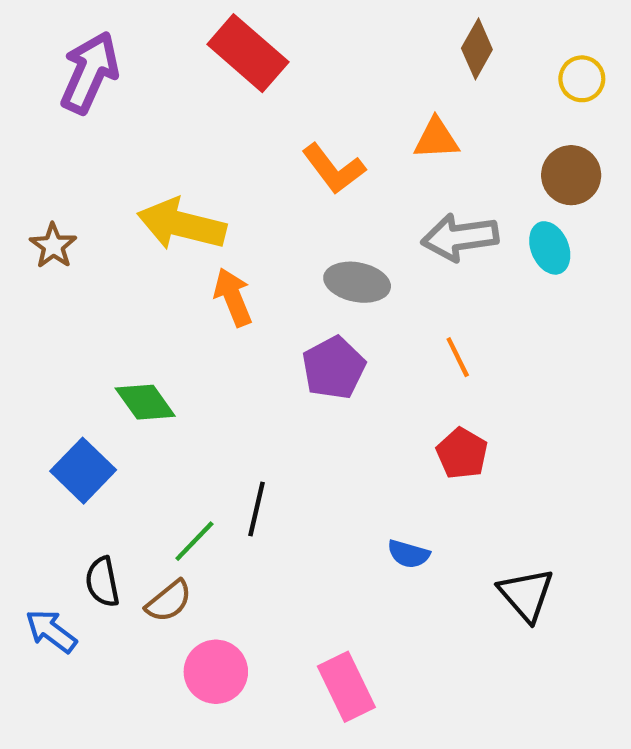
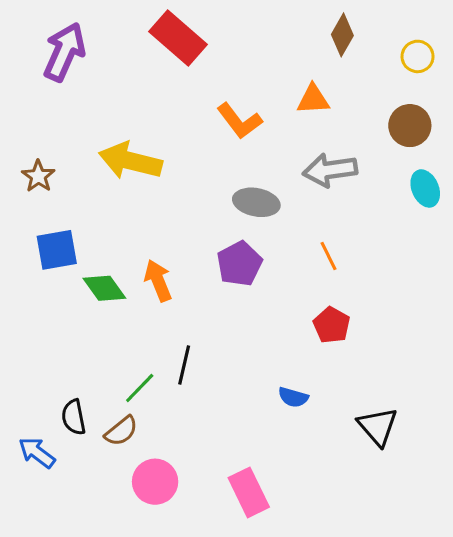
cyan ellipse: (550, 248) -> (425, 188), moved
orange arrow: (233, 297) -> (158, 281), moved
blue square: (83, 471) -> (57, 250), moved, turned 36

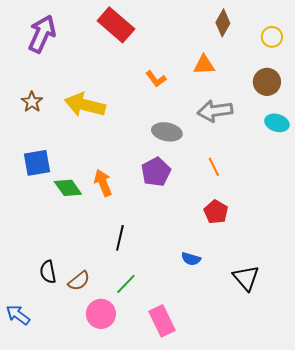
orange L-shape: (239, 121) -> (156, 79), size x0.7
brown star: (38, 176) -> (32, 102), moved
cyan ellipse: (425, 188) -> (277, 123), turned -50
green line: (140, 388) -> (126, 284), moved
blue arrow: (37, 453) -> (18, 315), moved

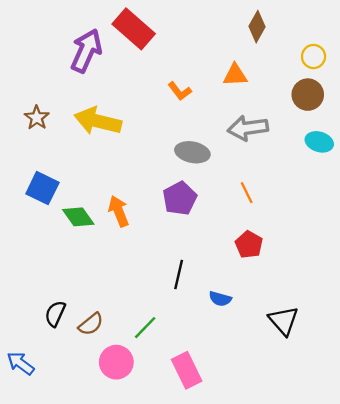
purple arrow: (42, 34) -> (86, 51), moved
yellow circle: (272, 37) -> (314, 57), moved
blue square: (37, 163) -> (42, 188), turned 36
black line: (120, 238) -> (179, 275), moved
black semicircle: (48, 272) -> (55, 314), turned 35

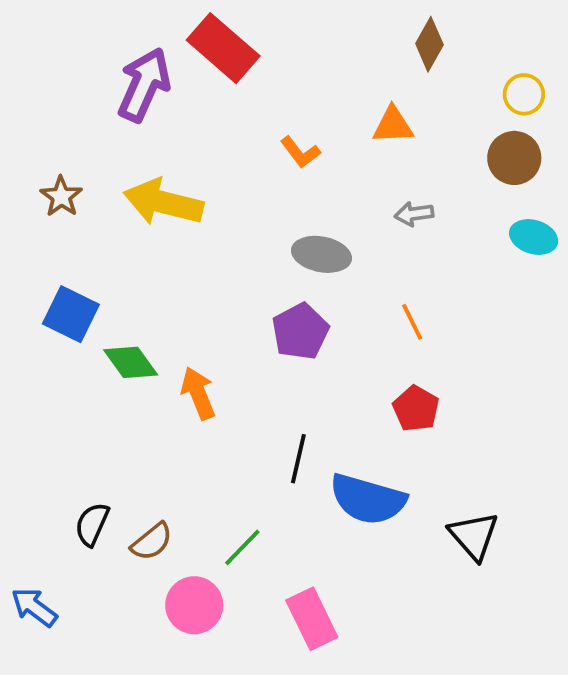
gray arrow: (248, 128) -> (414, 214), size x0.6
orange arrow: (119, 211) -> (198, 393), moved
blue semicircle: (220, 299) -> (368, 499), size x2.0

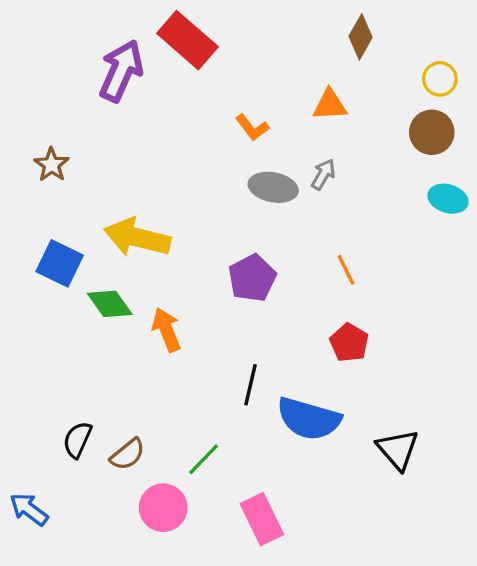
yellow arrow: (163, 202) -> (137, 237), moved
gray arrow: (414, 214) -> (323, 174), moved, turned 128
gray ellipse: (321, 254) -> (273, 187), moved

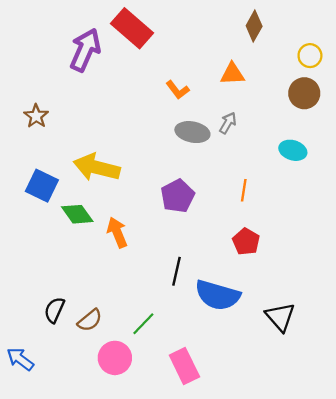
cyan ellipse: (448, 199) -> (293, 150), moved
orange line: (346, 270) -> (244, 190), turned 35

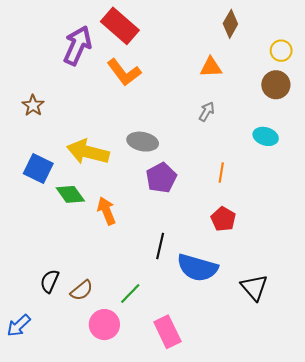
orange L-shape: (178, 90) -> (124, 72), moved, size x1.6
gray ellipse: (192, 132) -> (143, 142), moved
blue arrow: (20, 359) -> (19, 326), turned -80

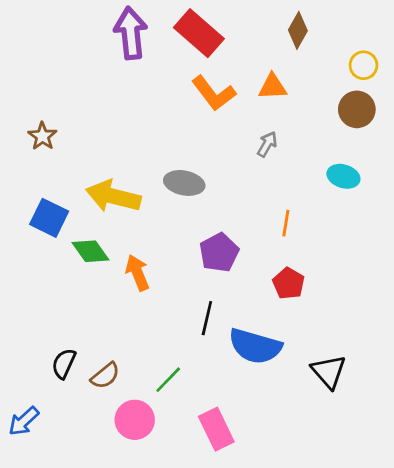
red rectangle: (120, 26) -> (199, 33), moved
purple arrow: (78, 45) -> (131, 33), moved, turned -30
orange L-shape: (124, 72) -> (214, 93), moved
purple pentagon: (161, 178) -> (219, 253), moved

